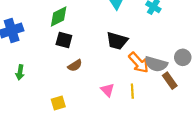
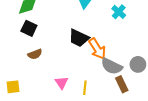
orange arrow: (139, 63) -> (97, 49), moved

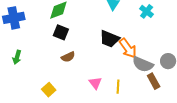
yellow square: (13, 87) -> (49, 90), turned -32

